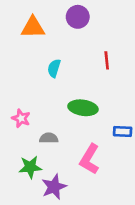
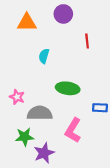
red line: (107, 60) -> (87, 41), moved
gray semicircle: (49, 138) -> (40, 113), size x1.6

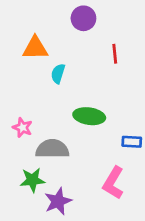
orange triangle: (27, 23) -> (35, 48), moved
pink L-shape: (73, 130) -> (113, 183), moved

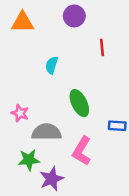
orange triangle: (35, 48) -> (23, 22), moved
green ellipse: (89, 116) -> (79, 103), turned 56
pink L-shape: (113, 183) -> (82, 151), moved

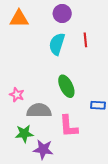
cyan semicircle: (52, 65) -> (57, 44), moved, size x1.5
pink L-shape: (82, 151) -> (68, 126), turned -35
purple star: (52, 179) -> (43, 149), turned 30

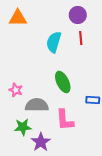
purple circle: (62, 14) -> (78, 15), moved
purple star: (43, 149) -> (41, 142), turned 30

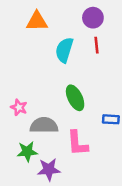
orange triangle: (18, 18) -> (37, 21), moved
purple star: (41, 142) -> (49, 169), turned 30

